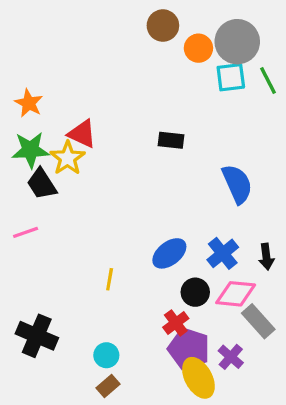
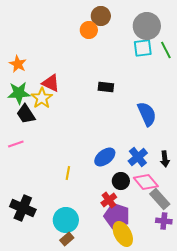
orange circle: (198, 48) -> (89, 30), moved
pink diamond: (236, 294) -> (146, 182), turned 45
cyan circle: (106, 355) -> (66, 220), size x1.6
purple cross: (231, 357) -> (164, 221), moved, turned -35

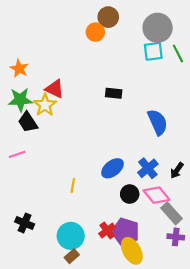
black arrow: (165, 159) -> (177, 170), turned 42
red cross: (109, 200) -> (107, 230), moved
black cross: (23, 208) -> (25, 223), size x0.7

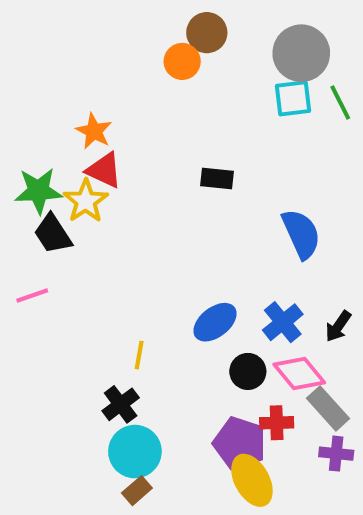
orange star: (19, 69) -> (94, 131), moved
black cross: (25, 223) -> (121, 404), moved, turned 30
red cross: (107, 230) -> (277, 423), moved, turned 35

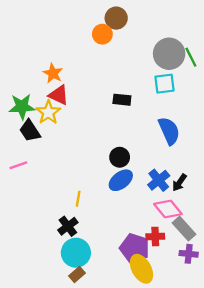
gray circle: (301, 53) -> (169, 54), moved
cyan square: (293, 98) -> (164, 84), moved
black arrow: (338, 326) -> (179, 183), moved
black circle: (248, 371) -> (120, 157), moved

